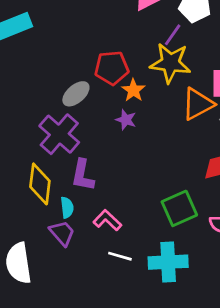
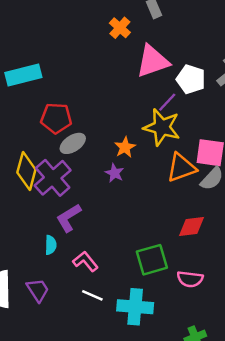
red pentagon: (112, 68) -> (56, 118), moved
purple L-shape: (83, 175) -> (69, 218), turned 40
yellow diamond: (40, 184) -> (26, 171), moved
purple trapezoid: (62, 233) -> (38, 290), moved

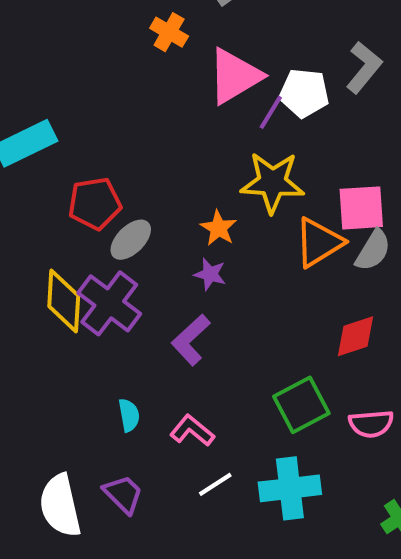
purple line: (167, 102) -> (271, 112), moved
purple L-shape: (69, 218) -> (191, 340), moved
white line: (92, 295) -> (215, 484), turned -45

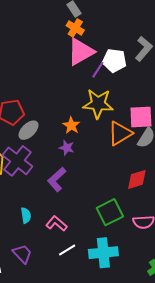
orange cross: (169, 32) -> (75, 28), moved

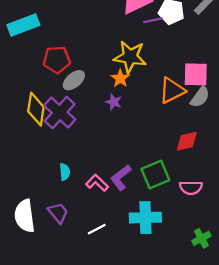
purple line: (98, 70) -> (153, 20), turned 42
yellow star: (98, 104) -> (130, 57), moved
purple L-shape: (57, 179) -> (121, 178), moved
white line: (67, 250) -> (97, 229), moved

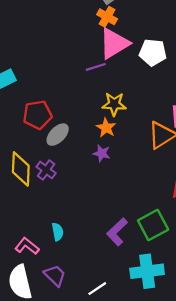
purple line: (153, 20) -> (96, 67), moved
yellow star: (130, 57) -> (114, 104), size x0.7
purple cross: (60, 113) -> (46, 170), size x0.6
pink L-shape: (97, 183) -> (27, 246), moved

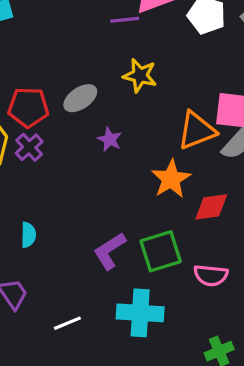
red pentagon: (37, 115) -> (28, 107), moved
orange star: (106, 128) -> (171, 179), moved, size x1.4
gray ellipse: (58, 135) -> (80, 98), moved

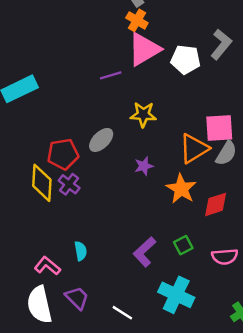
purple line: (125, 20) -> (111, 75), moved
purple star: (110, 139) -> (144, 166), moved, turned -30
green square: (161, 251) -> (183, 245), size x0.6
cyan cross: (140, 313) -> (176, 295), turned 32
white line: (67, 323) -> (122, 313), turned 65

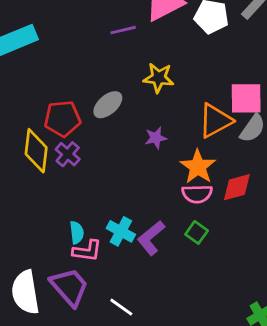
green square: (183, 245) -> (197, 232), turned -30
pink semicircle: (225, 257) -> (197, 194), moved
pink L-shape: (47, 266) -> (87, 251), moved, turned 145
cyan cross: (176, 295) -> (121, 231), moved, size x0.7
purple trapezoid: (77, 298) -> (69, 287), size x1.4

